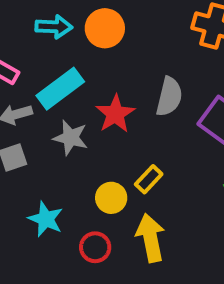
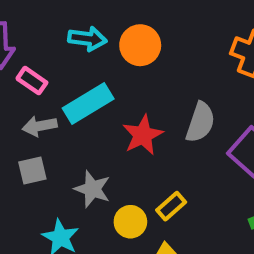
gray star: (71, 138) -> (92, 189), moved

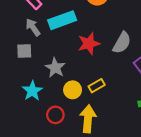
gray arrow: (40, 126) -> (33, 27), turned 54

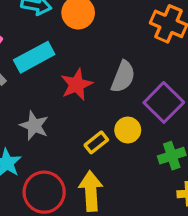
yellow circle: (73, 90) -> (128, 130), moved
red circle: (55, 115) -> (44, 192), size x1.6

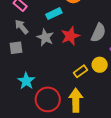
cyan rectangle: (34, 57) -> (54, 14), moved, size x0.7
gray star: (34, 126) -> (45, 37), moved

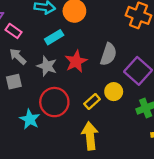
red circle: (48, 99) -> (54, 102), moved

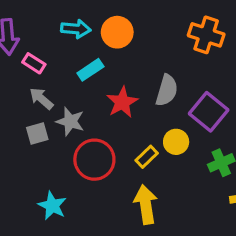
gray star: (47, 66) -> (70, 121), moved
cyan star: (30, 119) -> (52, 206), moved

